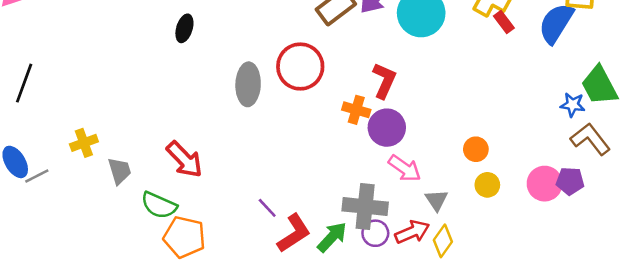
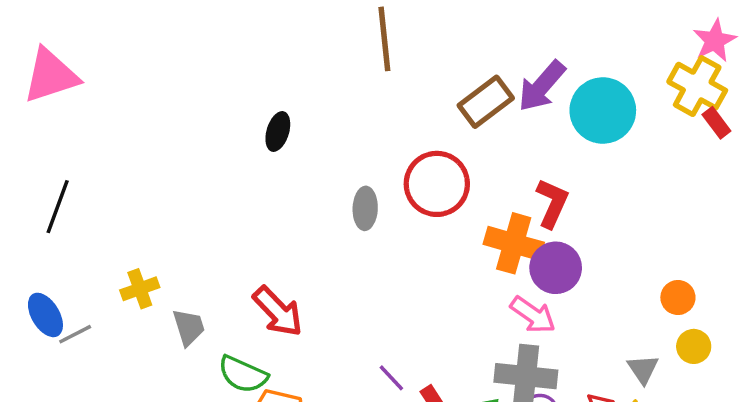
gray ellipse: (248, 84) -> (365, 208), size x0.7
orange cross: (356, 110) -> (514, 243), size x1.5
pink arrow: (405, 168) -> (533, 315), moved
gray triangle: (436, 200) -> (643, 369), moved

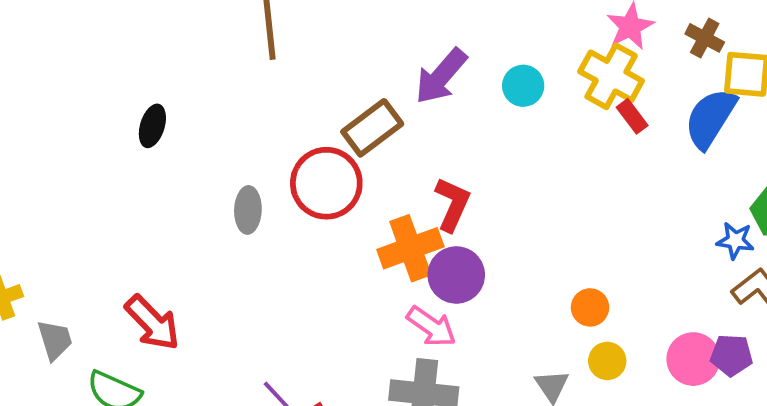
brown rectangle: (486, 102) -> (372, 128), moved
cyan circle: (603, 111) -> (523, 86), moved, size x0.6
orange cross: (514, 243) -> (410, 248), turned -36

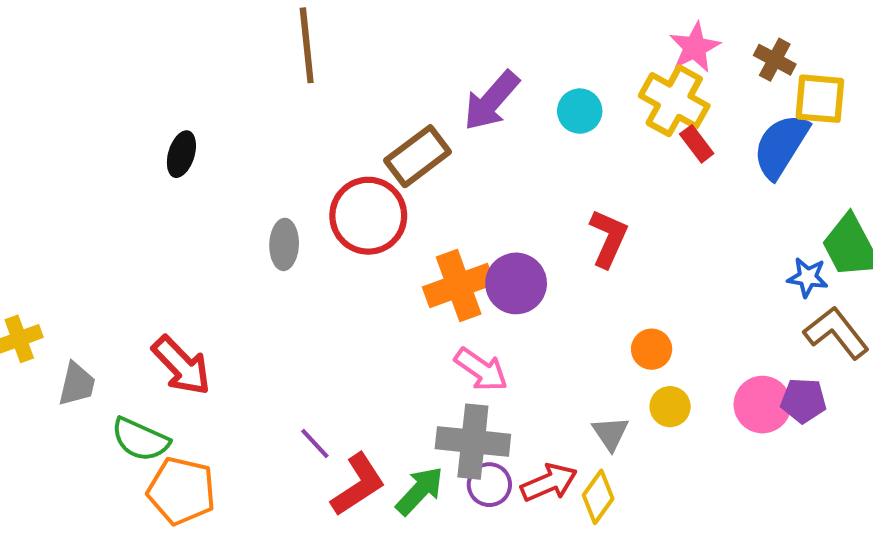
red L-shape: (452, 204) -> (608, 238), moved
purple circle: (456, 275) -> (516, 283), moved
gray trapezoid: (55, 340) -> (77, 384), turned 30

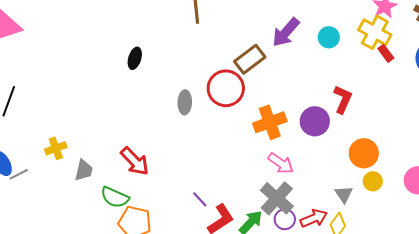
purple circle: (516, 283) -> (315, 121), moved
orange circle: (652, 349) -> (364, 153), size x1.5
gray cross: (473, 442) -> (277, 198), turned 36

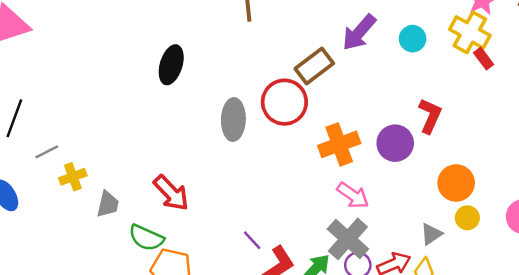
black ellipse: (135, 58) -> (171, 65), size x1.4
gray ellipse: (185, 102) -> (233, 120), size x1.4
gray line: (19, 174) -> (47, 152), moved
gray triangle: (344, 194) -> (431, 234), turned 30

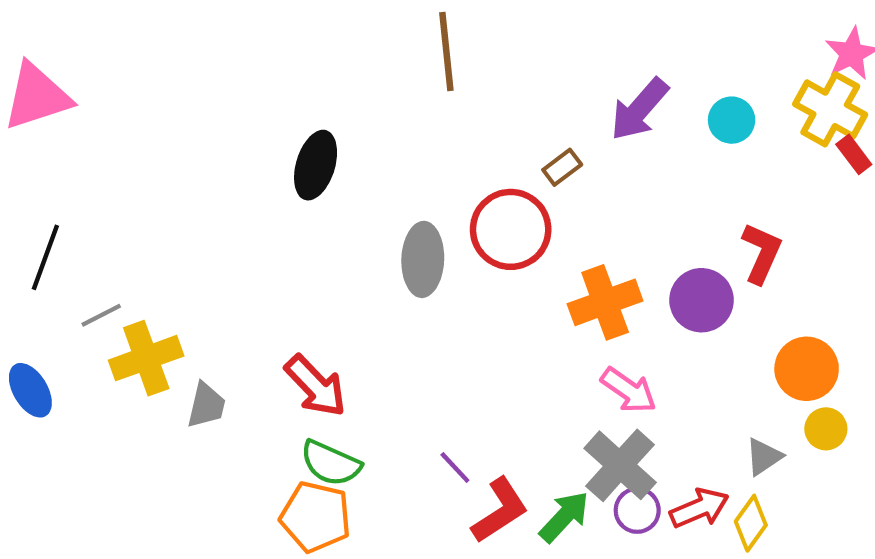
brown rectangle: (314, 66) -> (562, 167), size x0.6
yellow cross: (73, 177) -> (146, 358), size x1.5
green semicircle: (146, 238) -> (331, 463), moved

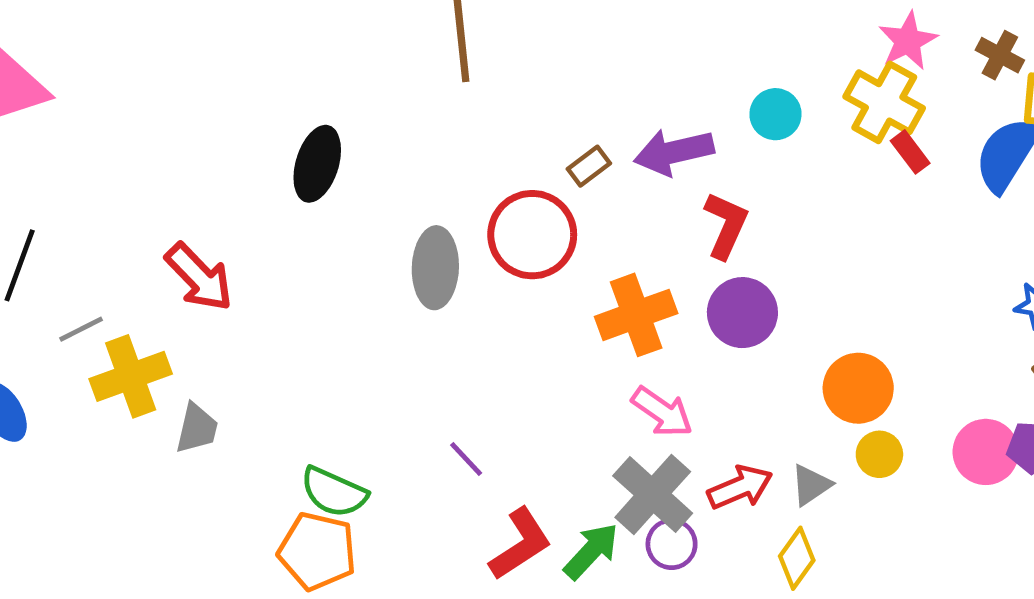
purple arrow: (639, 109) -> (674, 152), moved, turned 36
red L-shape: (762, 253) -> (726, 225), moved
red arrow: (316, 386) -> (199, 277), moved
purple line: (455, 467) -> (466, 459), moved
red arrow: (699, 508) -> (740, 487), moved

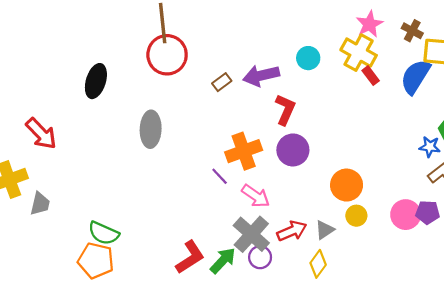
red circle: (532, 235) -> (167, 55), moved
purple line: (466, 459) -> (220, 176), moved

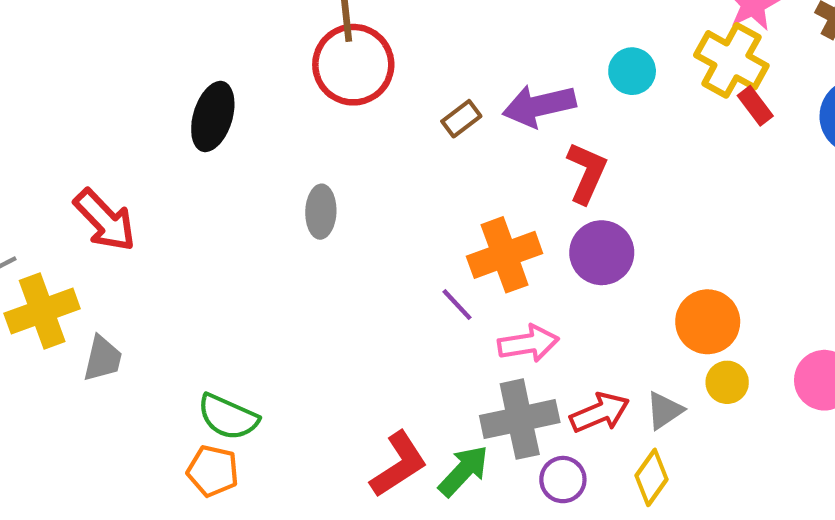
gray ellipse: (151, 129) -> (321, 212), size x0.7
pink arrow: (256, 196) -> (528, 343), turned -44
gray cross: (251, 234) -> (520, 419), turned 36
purple circle: (260, 257) -> (563, 480), moved
orange pentagon: (96, 261) -> (213, 471), size x0.7

